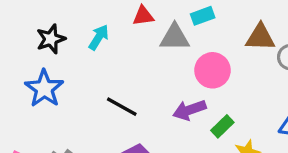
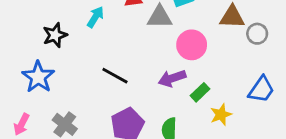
black star: (51, 39) -> (55, 35), moved
blue star: (44, 88) -> (38, 77), moved

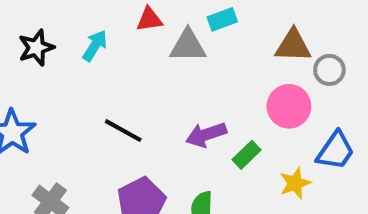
black star: (55, 35) -> (36, 48), moved
pink circle: (192, 45) -> (289, 106), moved
yellow star: (221, 115) -> (295, 183), moved

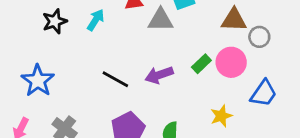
purple arrow: (206, 135) -> (159, 75), moved
green rectangle: (247, 155) -> (201, 64), moved
yellow star: (295, 183) -> (221, 116), moved

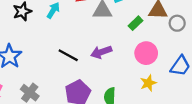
pink circle: (231, 62) -> (146, 53), moved
green rectangle: (201, 64) -> (135, 23), moved

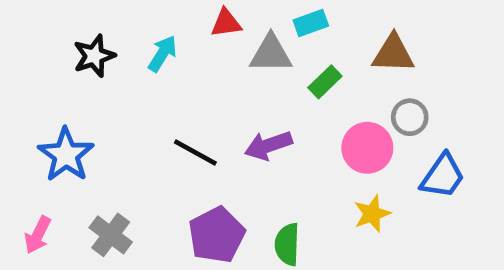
green rectangle: (135, 23) -> (325, 82), moved
gray circle: (177, 23) -> (410, 117), moved

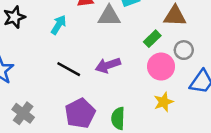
cyan arrow: (162, 54) -> (59, 25), moved
green rectangle: (325, 82) -> (152, 39), moved

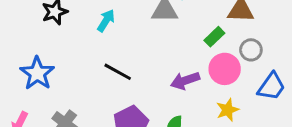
purple arrow: (108, 65) -> (185, 81), moved

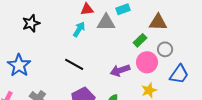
cyan arrow: (106, 21) -> (79, 29), moved

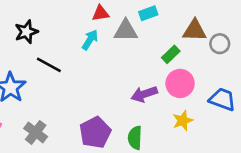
gray circle: (165, 49) -> (220, 44), moved
black line: (74, 64) -> (49, 65), moved
blue trapezoid: (179, 74) -> (222, 99), turned -105

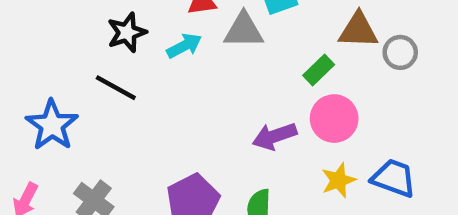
black star: (26, 32) -> (127, 33), moved
cyan arrow: (90, 40) -> (184, 46), turned 30
blue trapezoid: (222, 99) -> (394, 178), moved

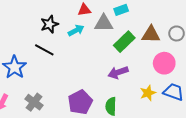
brown triangle: (358, 30) -> (151, 34), moved
green rectangle: (319, 70) -> (124, 42), moved, size x1.5
pink circle: (334, 119) -> (164, 63), moved

